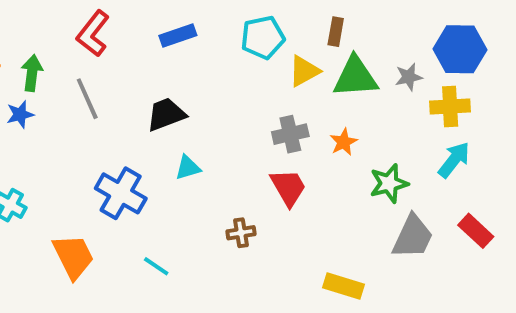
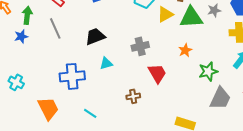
gray star: (409, 77) -> (214, 10), moved
gray cross: (290, 134) -> (140, 46), moved
blue cross: (121, 193) -> (72, 76), turned -35

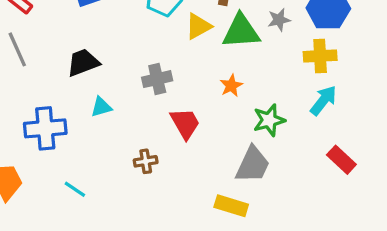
gray trapezoid: (220, 98) -> (253, 165), moved

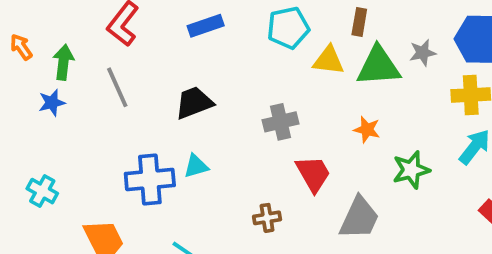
yellow triangle: (198, 26) -> (329, 60), turned 36
orange star: (231, 86) -> (367, 130), turned -30
cyan triangle: (101, 107) -> (196, 166), moved
gray trapezoid: (253, 165) -> (359, 218), moved

